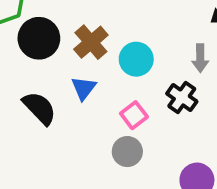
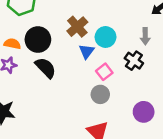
black circle: (39, 38) -> (38, 40), moved
blue triangle: (84, 88) -> (86, 51), moved

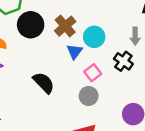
black circle: (38, 40) -> (31, 25), moved
black semicircle: (46, 68) -> (44, 83), moved

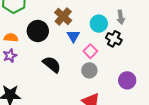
black circle: (31, 25) -> (38, 31), moved
cyan circle: (94, 37) -> (99, 24), moved

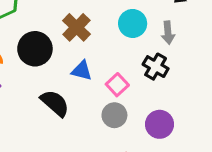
cyan circle: (99, 24) -> (133, 23), moved
blue triangle: (73, 36) -> (82, 71), moved, turned -48
purple circle: (127, 80) -> (160, 124), moved

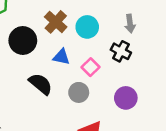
cyan circle: (133, 23) -> (87, 27), moved
gray circle: (114, 115) -> (79, 92), moved

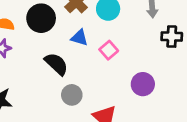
black cross: (121, 51) -> (172, 37), moved, turned -30
gray circle: (79, 92) -> (72, 95), moved

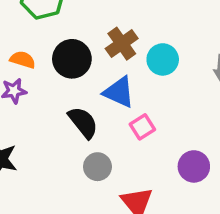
blue triangle: (79, 38) -> (119, 92), size x1.4
pink square: (109, 50) -> (142, 127), moved

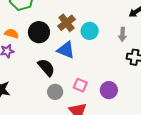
pink square: (142, 127) -> (80, 85), moved, turned -32

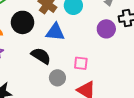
purple circle: (109, 90) -> (106, 29), moved

